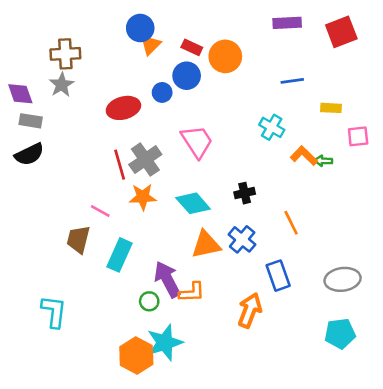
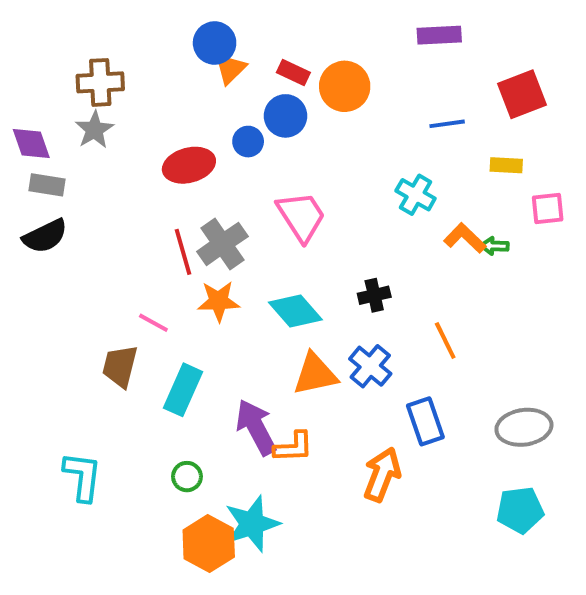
red square: (341, 32) -> (522, 94), moved
green circle: (149, 301) -> (187, 477), moved

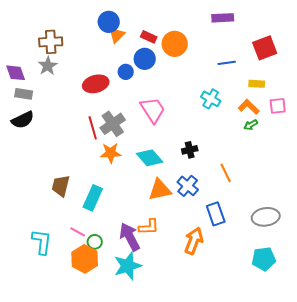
orange L-shape: (465, 238) -> (249, 107), moved
green arrow: (494, 246) -> (251, 125), turned -32
pink line: (153, 323) -> (78, 232), moved
purple arrow: (256, 427) -> (130, 237), moved
orange hexagon: (209, 544) -> (85, 259), moved

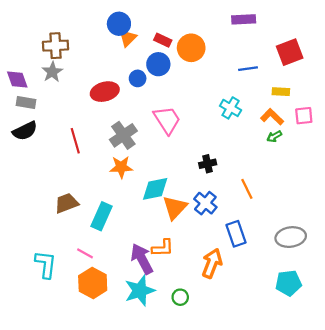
red line: (93, 128) -> (75, 141), moved
cyan diamond: (150, 158) -> (155, 189), moved, turned -60
brown trapezoid: (61, 186) -> (66, 203), turned 55
orange triangle: (160, 190) -> (175, 207), turned -35
green circle: (95, 242) -> (180, 297), moved

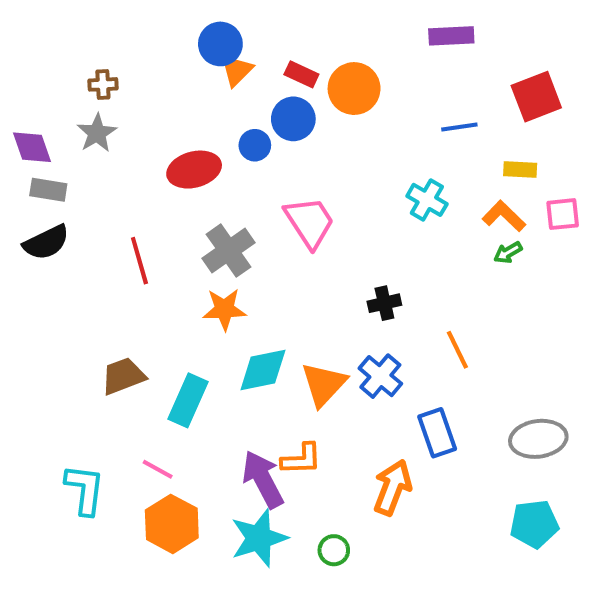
brown cross: (56, 46) -> (103, 84), size x0.6
cyan diamond: (155, 189) -> (263, 370), moved

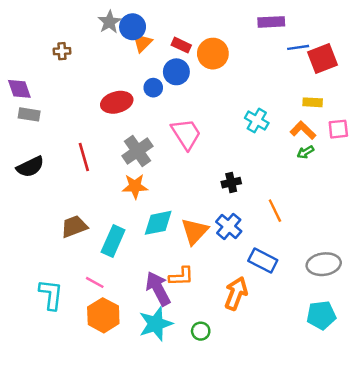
blue line: (459, 127) -> (298, 47), moved
gray star: (97, 133) -> (109, 22), moved
black semicircle: (46, 242) -> (30, 167), moved
blue rectangle: (437, 433) -> (263, 261), turned -44

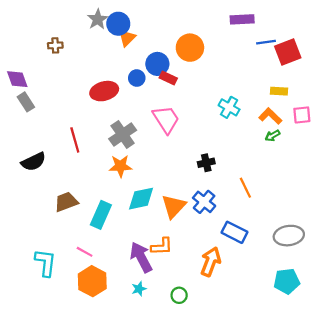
red rectangle: (181, 45) -> (168, 78), moved
gray rectangle: (29, 114) -> (26, 102), turned 48
black semicircle: (30, 167) -> (34, 162), moved
cyan star: (156, 324) -> (139, 289), size x0.5

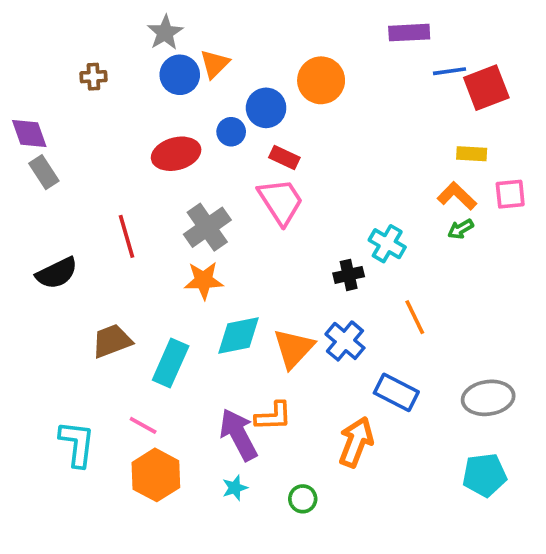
blue circle: (118, 24) -> (180, 75), moved
red rectangle: (168, 78) -> (284, 157), moved
cyan cross: (229, 107) -> (387, 244), moved

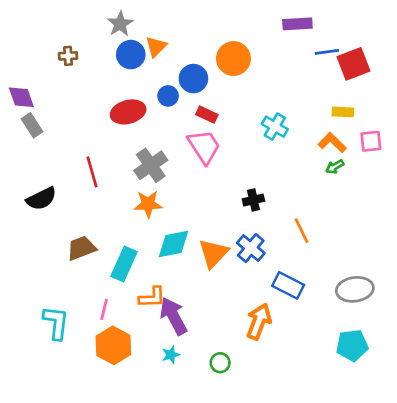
cyan cross: (387, 244) -> (275, 127), moved
orange L-shape: (273, 416) -> (152, 297), moved
pink line: (143, 425) -> (104, 309), turned 75

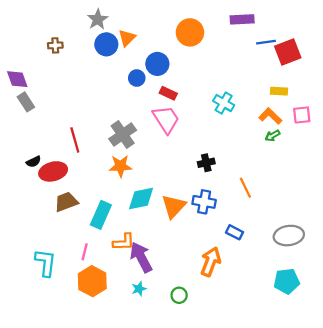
orange circle: (233, 59) -> (190, 32), moved
red ellipse: (128, 112) -> (53, 171), moved
black semicircle: (41, 199) -> (34, 162), size x0.6
blue cross: (251, 248) -> (204, 202), turned -30
blue rectangle: (288, 285) -> (234, 232), size x0.7

